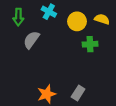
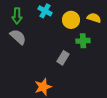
gray semicircle: (31, 40) -> (18, 37), moved, turned 96
gray rectangle: (78, 93) -> (63, 58), moved

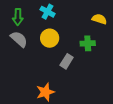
yellow circle: (71, 20) -> (50, 38), moved

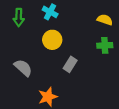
gray semicircle: (19, 39) -> (23, 68), moved
green cross: (88, 43) -> (105, 45), moved

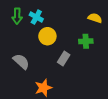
cyan cross: (50, 12) -> (36, 17), moved
green cross: (105, 45) -> (86, 41), moved

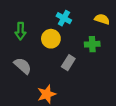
green arrow: (17, 16) -> (20, 31), moved
cyan cross: (36, 17) -> (64, 18), moved

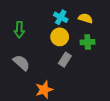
yellow semicircle: (102, 19) -> (85, 18), moved
yellow circle: (51, 39) -> (60, 37), moved

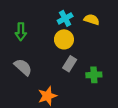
cyan cross: (61, 17) -> (65, 18), turned 32
green cross: (88, 42) -> (94, 75), moved

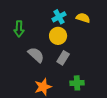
gray semicircle: (23, 67) -> (36, 55), moved
green cross: (94, 75) -> (77, 83), moved

